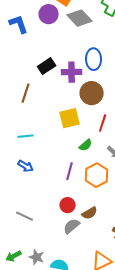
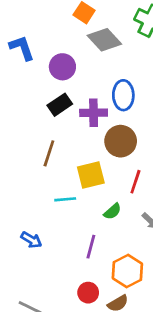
purple circle: (49, 14) -> (62, 67), moved
brown line: (26, 93) -> (49, 153), moved
cyan line: (26, 136) -> (65, 199), moved
orange hexagon: (97, 175) -> (127, 271), moved

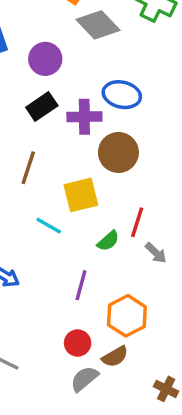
blue ellipse: (123, 95) -> (122, 95), turned -76
red line: (135, 182) -> (137, 222), moved
cyan line: (65, 199) -> (49, 226), turned 35

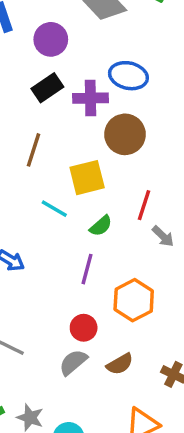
green semicircle: (108, 241) -> (101, 226), moved
brown semicircle: (115, 357) -> (120, 364), moved
gray semicircle: (84, 379) -> (73, 362), moved

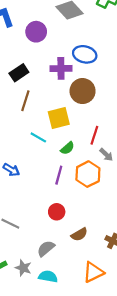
black rectangle: (47, 88) -> (19, 73), moved
orange hexagon: (134, 300) -> (88, 174), moved
gray semicircle: (73, 362) -> (46, 248), moved

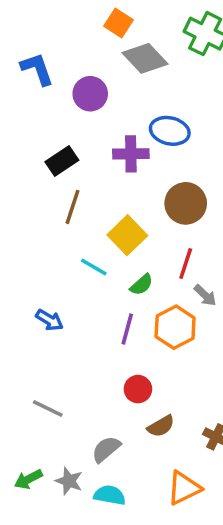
brown circle: (83, 91) -> (186, 203), moved
yellow square: (59, 118) -> (127, 235), turned -30
red circle: (57, 212) -> (138, 389), moved

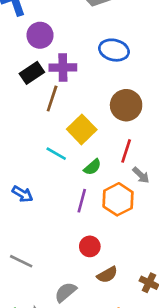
purple circle: (90, 94) -> (40, 35), moved
purple cross: (131, 154) -> (63, 68), moved
brown line: (73, 207) -> (52, 98), moved

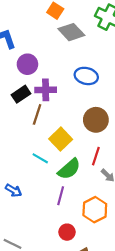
green semicircle: (92, 167) -> (69, 169), size x1.6
orange hexagon: (118, 199) -> (95, 210), moved

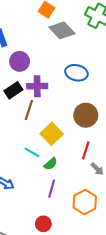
green semicircle: (69, 169) -> (51, 164), moved, size x0.6
red circle: (67, 232) -> (43, 224), moved

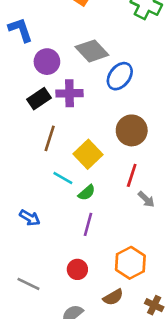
gray diamond: (62, 30) -> (92, 51), moved
blue ellipse: (76, 73) -> (120, 76), turned -65
brown line: (29, 110) -> (50, 138), moved
orange hexagon: (85, 202) -> (130, 263), moved

